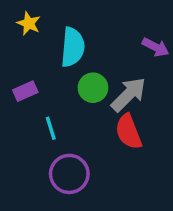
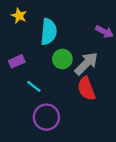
cyan line: (51, 128) -> (34, 86), turned -35

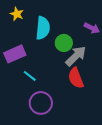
green circle: (62, 59) -> (64, 43), moved
purple rectangle: (17, 61) -> (15, 54), size x1.5

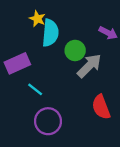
yellow star: (17, 14) -> (37, 19), moved
red semicircle: (76, 78) -> (101, 107), moved

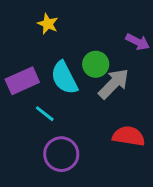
cyan semicircle: (50, 33) -> (64, 78), moved, turned 148
red semicircle: (101, 107) -> (129, 136), turned 120

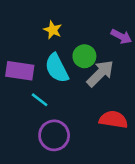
yellow star: (48, 24) -> (53, 30), moved
purple rectangle: (22, 81) -> (20, 71), turned 32

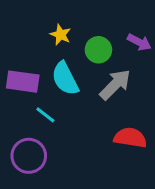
green circle: (84, 56) -> (98, 50), moved
purple circle: (54, 135) -> (29, 156), moved

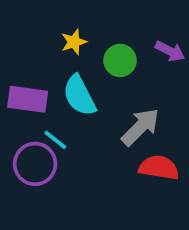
yellow star: (61, 35) -> (74, 42), turned 30
gray arrow: (115, 85) -> (140, 127), moved
purple circle: (29, 156) -> (35, 164), moved

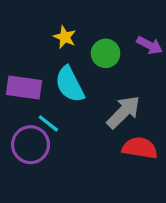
yellow star: (74, 42) -> (65, 37), turned -30

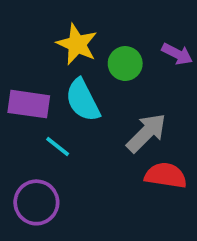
yellow star: (65, 37) -> (77, 44), size x1.5
purple circle: (31, 145) -> (36, 202), moved

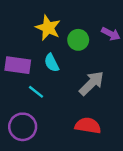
cyan semicircle: (83, 100) -> (52, 63), size x0.7
red semicircle: (166, 175) -> (88, 126), moved

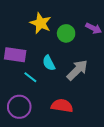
cyan semicircle: (52, 63) -> (49, 63), moved
red semicircle: (88, 126) -> (62, 106), moved

